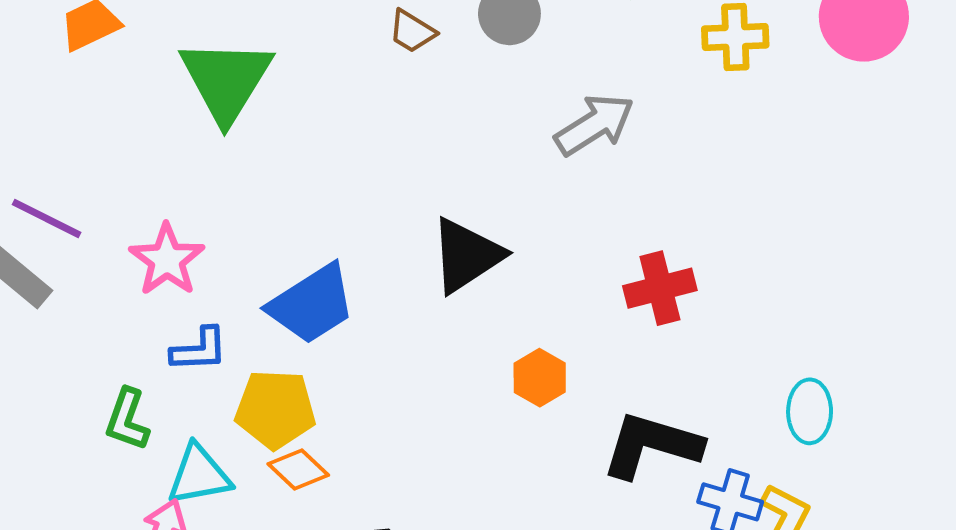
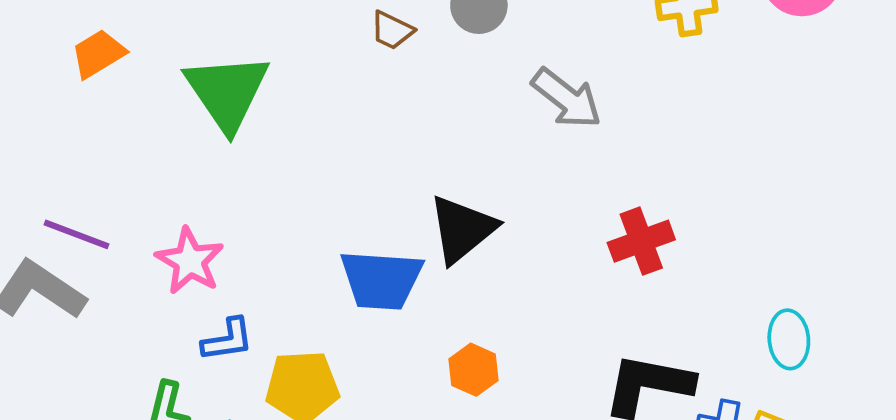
gray arrow: (595, 125) -> (567, 98), turned 76
blue trapezoid: (312, 304) -> (381, 280), moved, turned 42
orange hexagon: (540, 378) -> (474, 370), moved

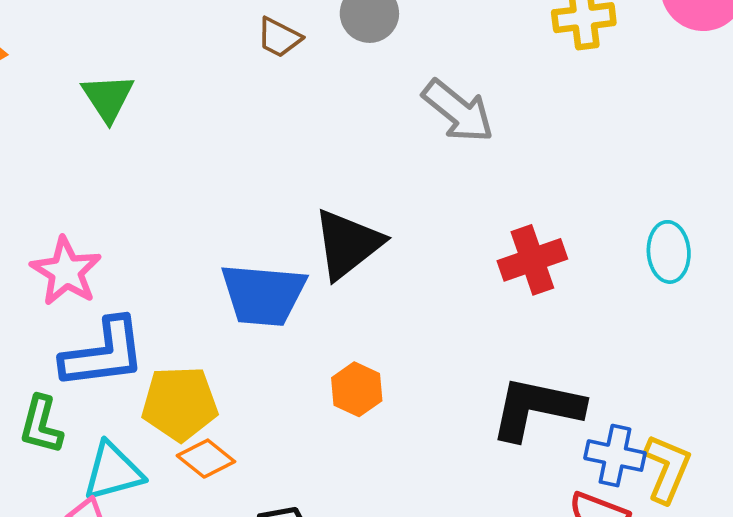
green triangle: (227, 92) -> (108, 98), size x0.6
cyan ellipse: (789, 339) -> (669, 252), moved
blue L-shape: (228, 340) -> (103, 353), size x1.6

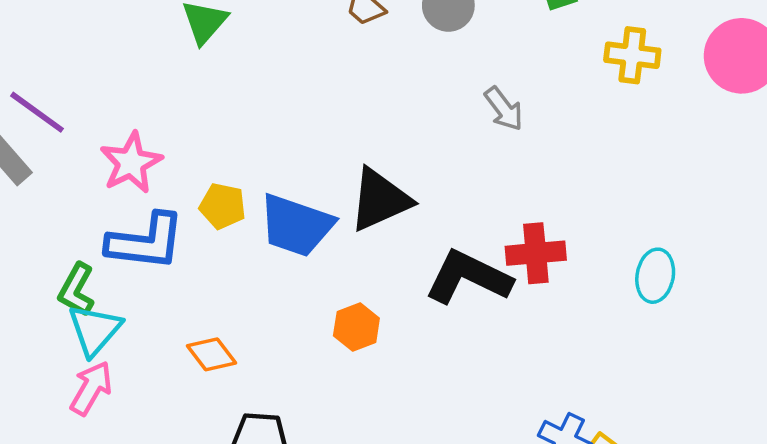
gray arrow: (458, 111) -> (504, 109), size x0.7
yellow pentagon: (180, 404) -> (223, 206), moved, size x0.7
black L-shape: (537, 408) -> (468, 277), moved
cyan triangle: (113, 471) -> (95, 330), moved, turned -48

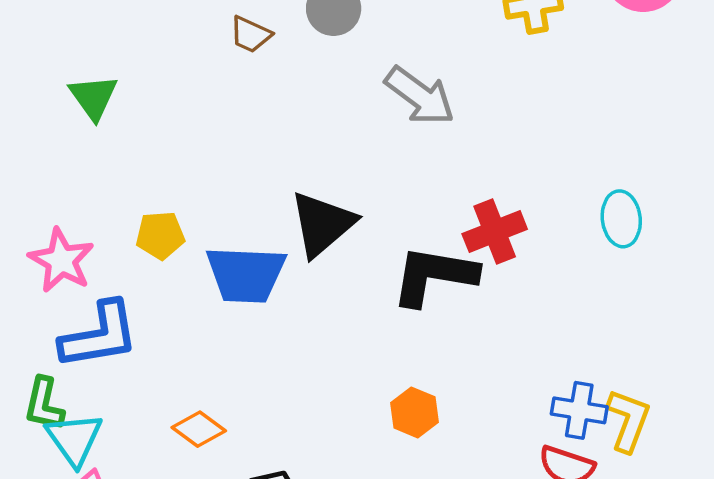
gray arrow: (504, 109) -> (420, 96), size x1.5
yellow pentagon: (223, 206) -> (160, 235), moved
orange hexagon: (356, 327) -> (415, 412), moved

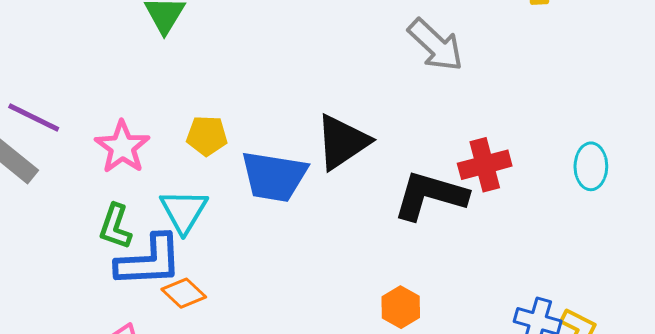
blue L-shape: (99, 335) -> (149, 261), moved
green L-shape: (44, 404) -> (115, 227), moved
orange diamond: (199, 429) -> (184, 293), moved
cyan triangle: (74, 439) -> (184, 211), moved

